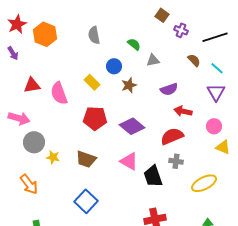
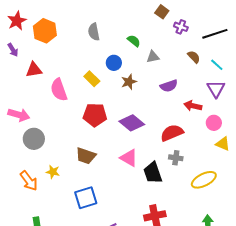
red triangle: (32, 85) -> (34, 70), moved
red arrow: (183, 111) -> (193, 106), moved
yellow star: (53, 157) -> (53, 172), moved
blue square: (86, 201) -> (86, 198), turned 30

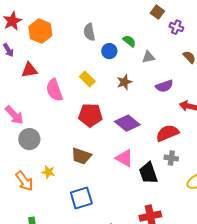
blue circle: (114, 63) -> (109, 51), moved
pink arrow: (19, 115) -> (14, 115), turned 30

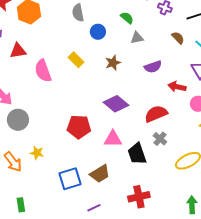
green semicircle: (129, 41) -> (127, 18), moved
red pentagon: (90, 115) -> (79, 127), moved
brown trapezoid: (81, 156) -> (100, 174), moved, turned -50
pink triangle: (124, 158) -> (113, 139), turned -30
gray cross: (171, 158) -> (160, 139), turned 32

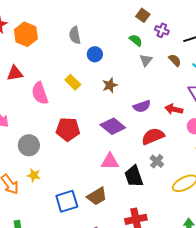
green semicircle: (127, 18) -> (136, 40), moved
gray triangle: (137, 38) -> (146, 60), moved, turned -40
purple semicircle: (153, 67) -> (142, 106), moved
gray circle: (18, 120) -> (29, 145), moved
red pentagon: (79, 127) -> (68, 129), moved

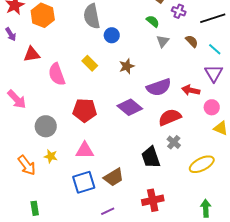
gray semicircle: (75, 35) -> (92, 16), size x1.4
purple semicircle: (142, 106) -> (159, 87), size x1.4
pink triangle: (110, 161) -> (85, 150), moved

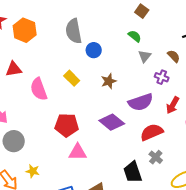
purple cross: (179, 11) -> (162, 77), moved
red arrow: (191, 90) -> (173, 105), turned -72
gray circle: (46, 126) -> (14, 141), moved
pink triangle: (85, 150) -> (78, 152), moved

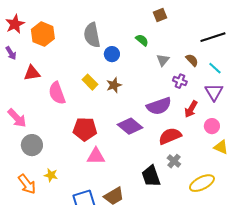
brown square: (142, 11) -> (160, 15), turned 32
green semicircle: (135, 36) -> (142, 40), moved
brown star: (109, 81) -> (114, 85), moved

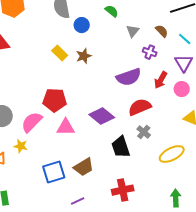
pink semicircle: (57, 93) -> (32, 122), moved, turned 65
purple diamond: (130, 126) -> (102, 116), moved
pink circle: (212, 126) -> (182, 89), moved

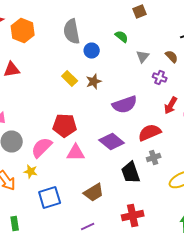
purple semicircle: (129, 77) -> (125, 104), moved
gray cross: (144, 132) -> (154, 158), turned 32
blue square: (54, 172) -> (50, 198), moved

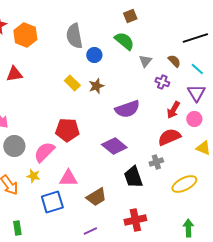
brown square: (140, 12) -> (130, 16), moved
green semicircle: (122, 36) -> (124, 41), size x1.5
red semicircle: (150, 132) -> (169, 137), moved
pink triangle: (76, 152) -> (68, 178), moved

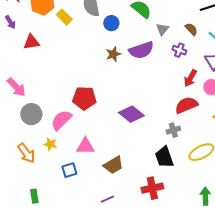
yellow rectangle: (72, 83) -> (64, 17), moved
purple semicircle: (127, 109) -> (141, 50), moved
black trapezoid: (133, 177) -> (164, 157), moved
blue square: (52, 202) -> (69, 170), size x0.7

